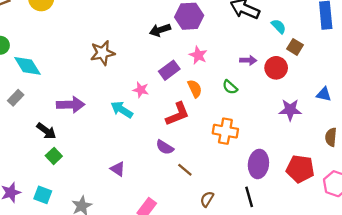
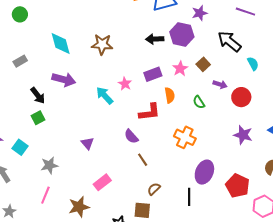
brown square: (295, 47) -> (203, 64), moved
cyan diamond: (27, 66) -> (61, 44), moved

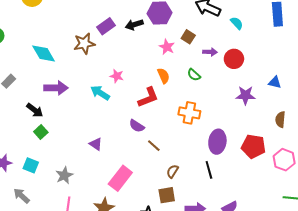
purple rectangle: (153, 74) -> (106, 26), moved
pink rectangle: (102, 182) -> (120, 178), size x1.4

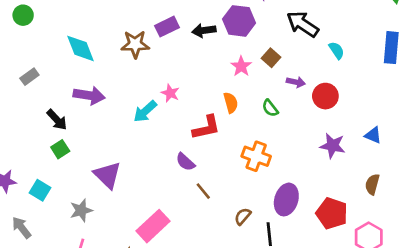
cyan arrow: (100, 93) -> (145, 111), turned -84
purple triangle: (96, 144) -> (107, 175), moved, size x1.6
brown semicircle: (172, 171) -> (243, 216), moved

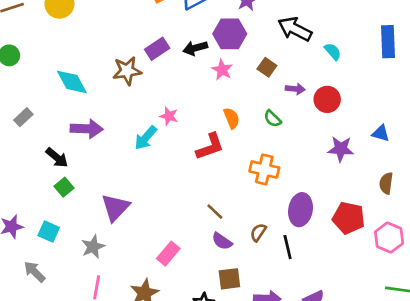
pink star: (241, 66) -> (222, 70), moved
purple semicircle: (185, 162) -> (222, 241), moved
purple triangle: (107, 175) -> (115, 207), turned 36
pink rectangle: (153, 226) -> (168, 254), size x0.7

